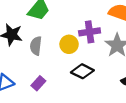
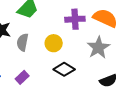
purple cross: (90, 32) -> (75, 19), moved

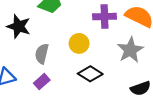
gray semicircle: (23, 42) -> (42, 54), moved

